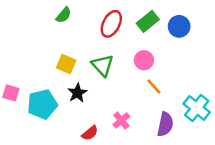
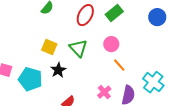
blue circle: (179, 26) -> (157, 17), moved
cyan pentagon: (42, 104) -> (30, 79), turned 30
pink cross: (121, 121) -> (104, 92), moved

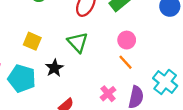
pink circle: (111, 44) -> (127, 40), moved
yellow square: (49, 47) -> (32, 41), moved

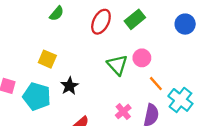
green triangle: (78, 42) -> (117, 65), moved
orange line: (125, 62) -> (156, 84), moved

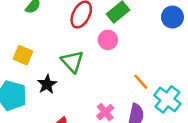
pink circle: (142, 58) -> (108, 40), moved
green triangle: (117, 65) -> (72, 61), moved

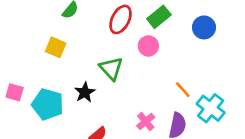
blue circle: (172, 17) -> (204, 27), moved
yellow square: (23, 55) -> (56, 47), moved

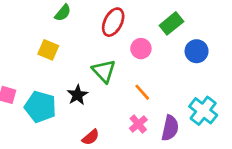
green rectangle: (159, 17) -> (171, 23), moved
blue circle: (204, 27) -> (197, 51), moved
orange line: (183, 90) -> (142, 92), moved

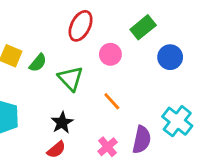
green semicircle: (63, 13) -> (38, 63), moved
black star: (77, 95) -> (62, 123), moved
pink cross: (138, 124) -> (108, 147), moved

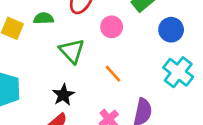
green semicircle: (38, 63) -> (44, 18), moved, turned -132
cyan cross: (177, 121) -> (178, 72), moved

